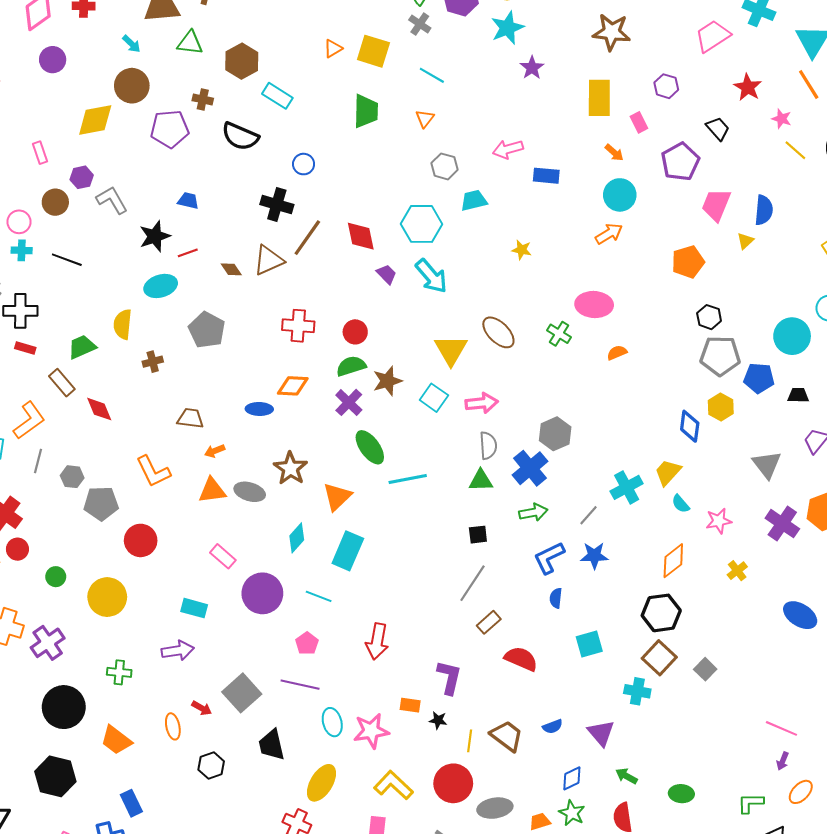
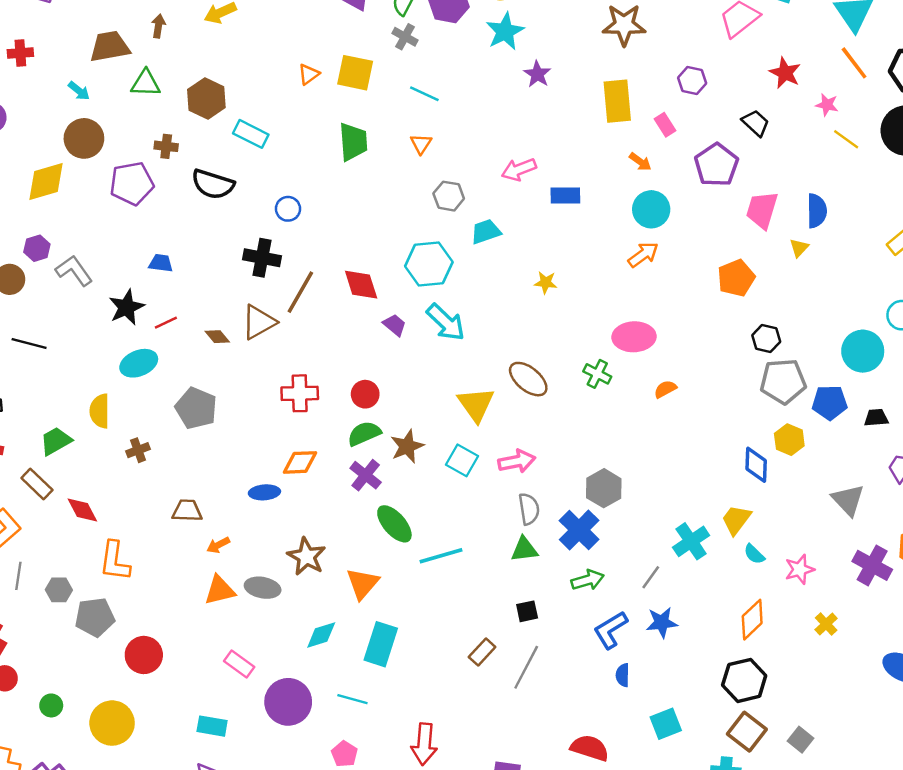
orange L-shape: (153, 471) -> (115, 561), moved, turned 39
cyan diamond: (297, 538) -> (321, 635), turned 36
brown rectangle: (489, 622) -> (482, 652), moved

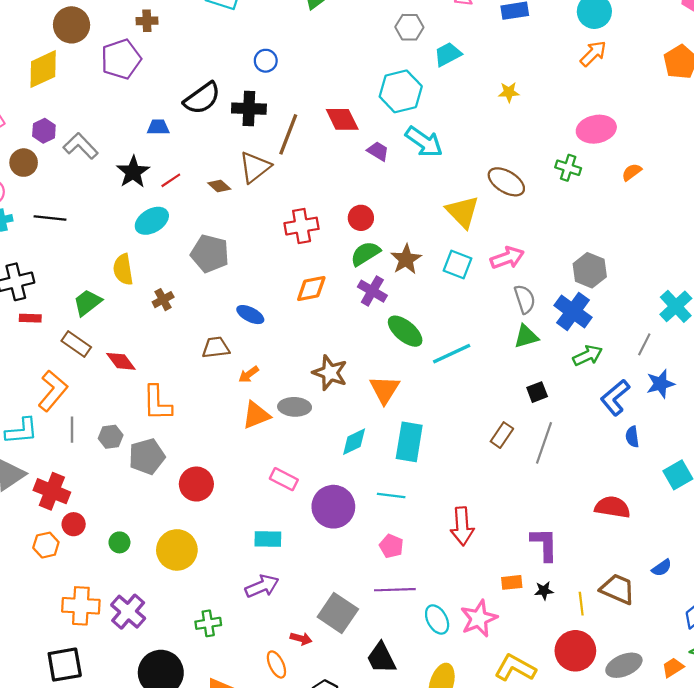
black semicircle: (213, 184) -> (202, 98), moved, turned -45
blue ellipse: (264, 492) -> (250, 315), moved, turned 40

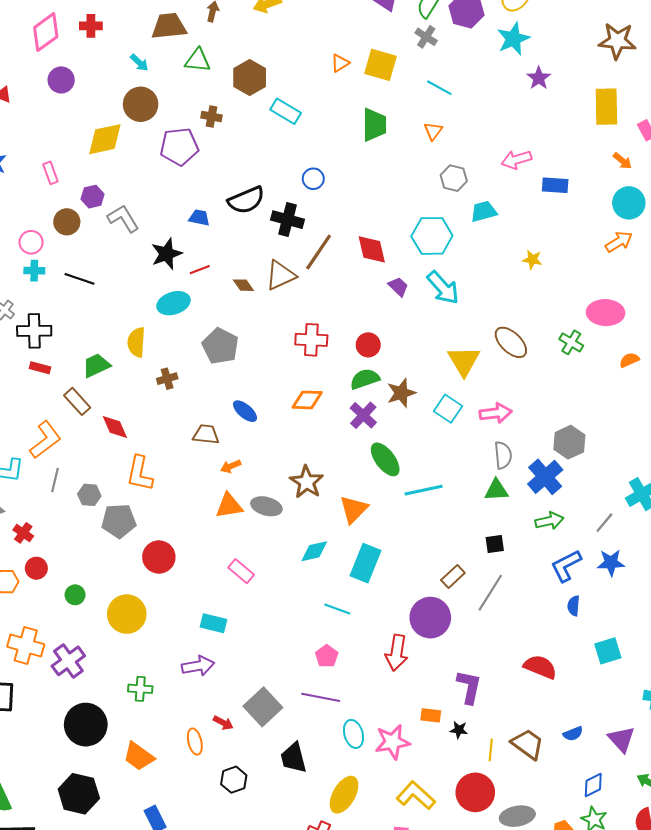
red cross: (52, 491) -> (23, 533), size x0.6
purple circle: (333, 507) -> (430, 618), moved

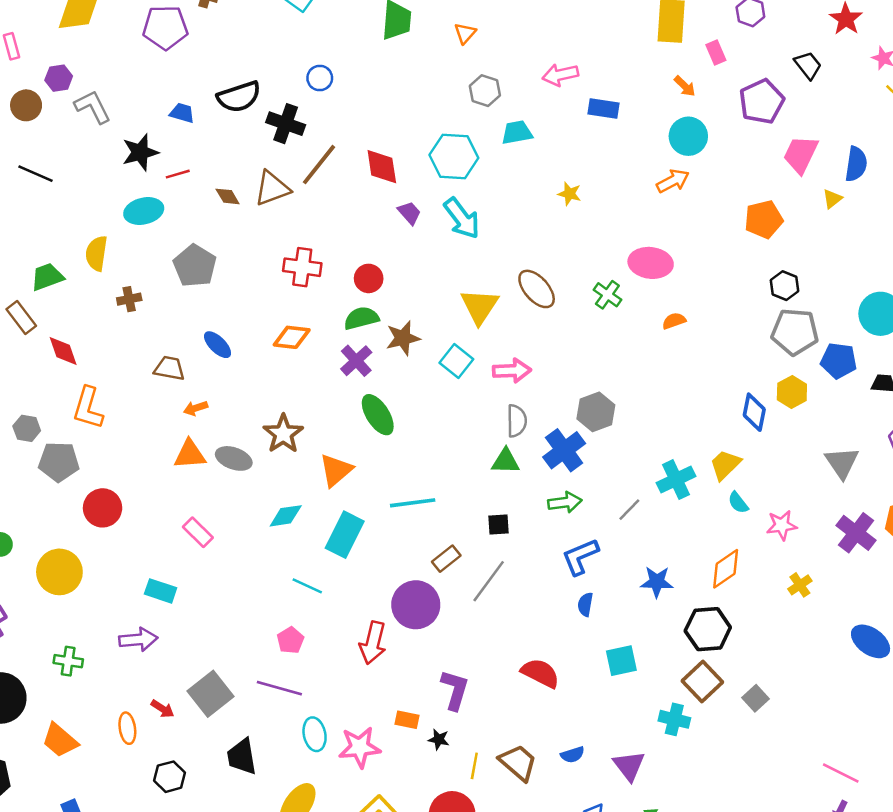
cyan line: (424, 490) -> (413, 503), moved
blue star: (611, 563) -> (657, 582), moved

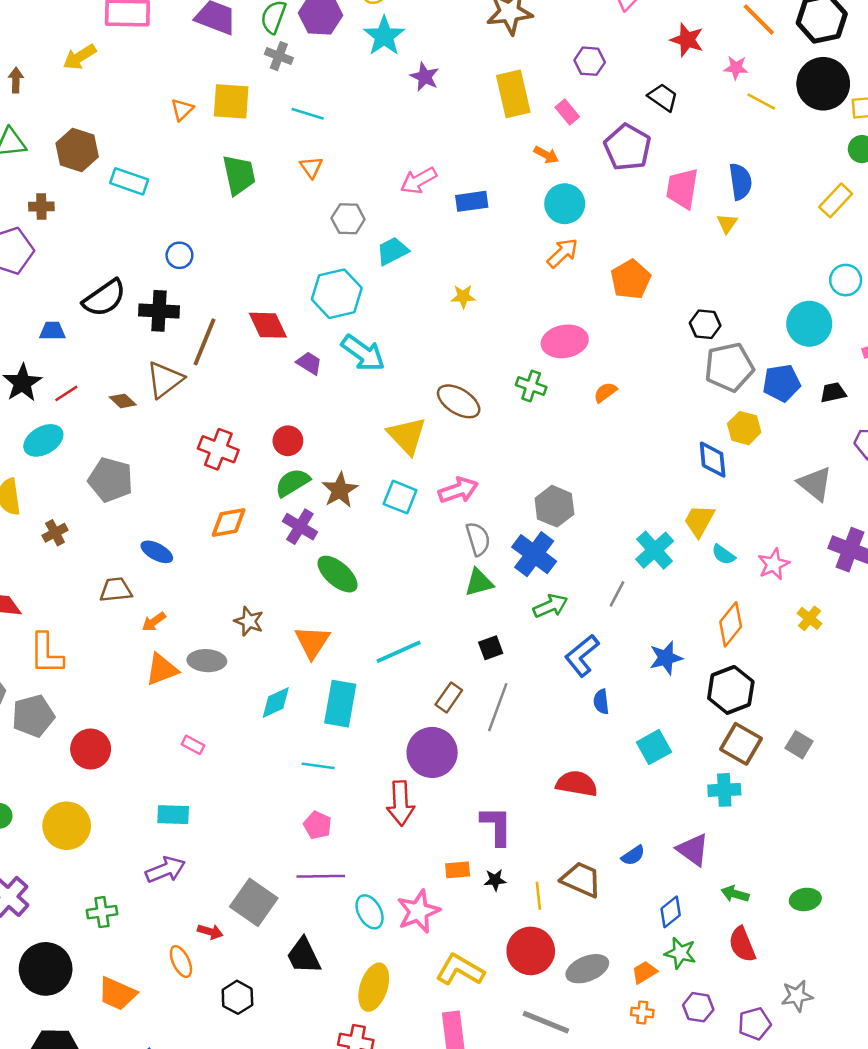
orange pentagon: (764, 219) -> (631, 279), moved
red cross: (302, 267) -> (218, 449), turned 30
brown star: (283, 434) -> (249, 621), size x0.7
pink rectangle: (198, 532) -> (193, 745), size x0.7

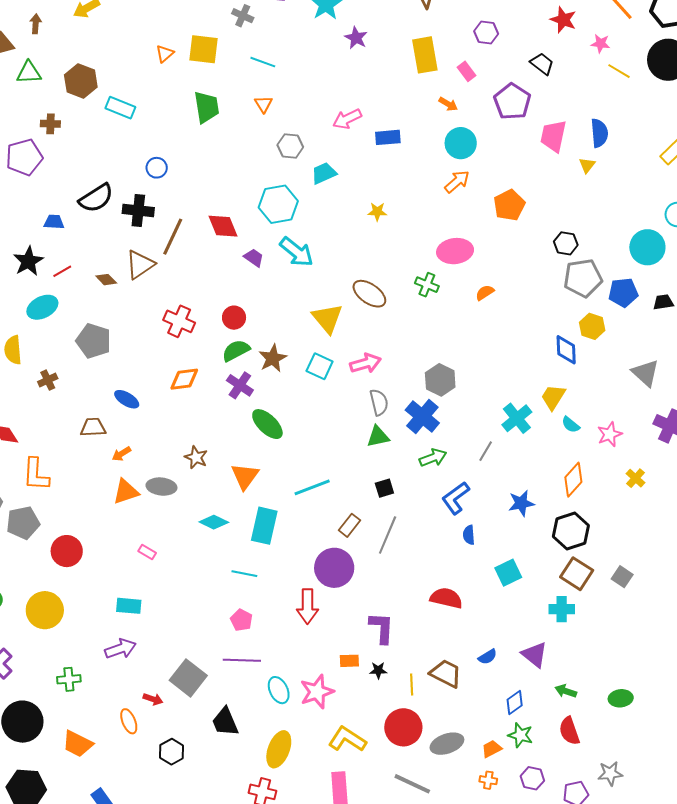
cyan diamond: (276, 702) -> (214, 522), turned 48

